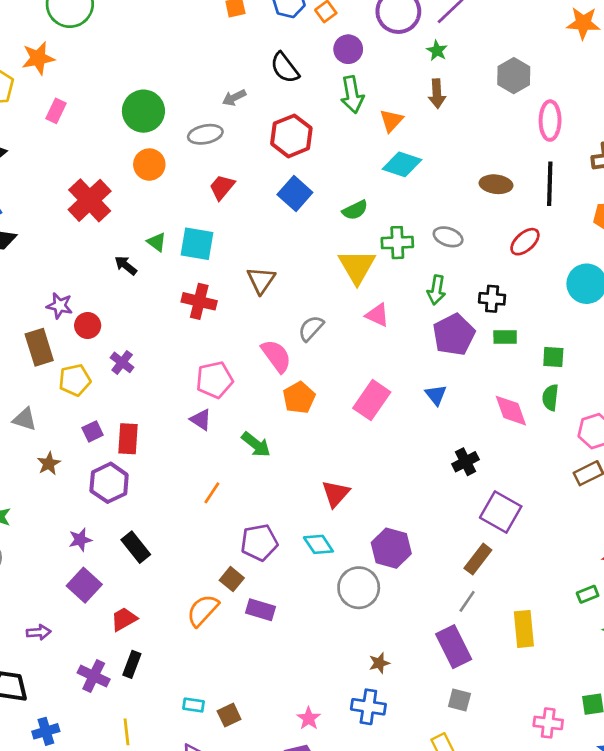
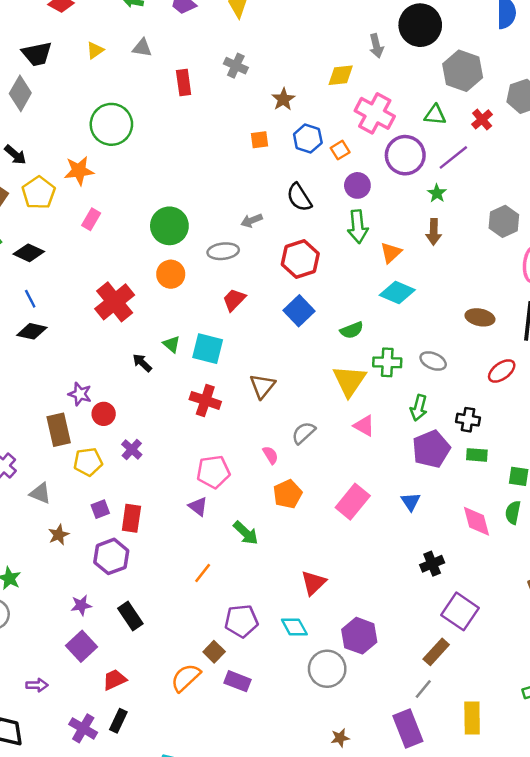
pink semicircle: (276, 356) -> (270, 455), size x0.6

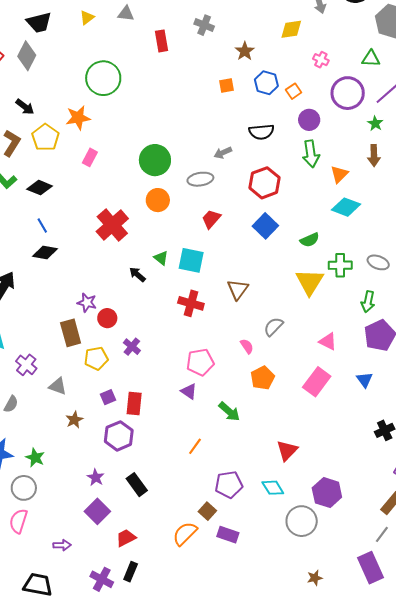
pink cross: (375, 113) -> (321, 60), size x0.5
black semicircle: (299, 197) -> (261, 132), turned -60
pink triangle: (364, 426) -> (328, 342), moved
purple star: (81, 605) -> (96, 477), turned -30

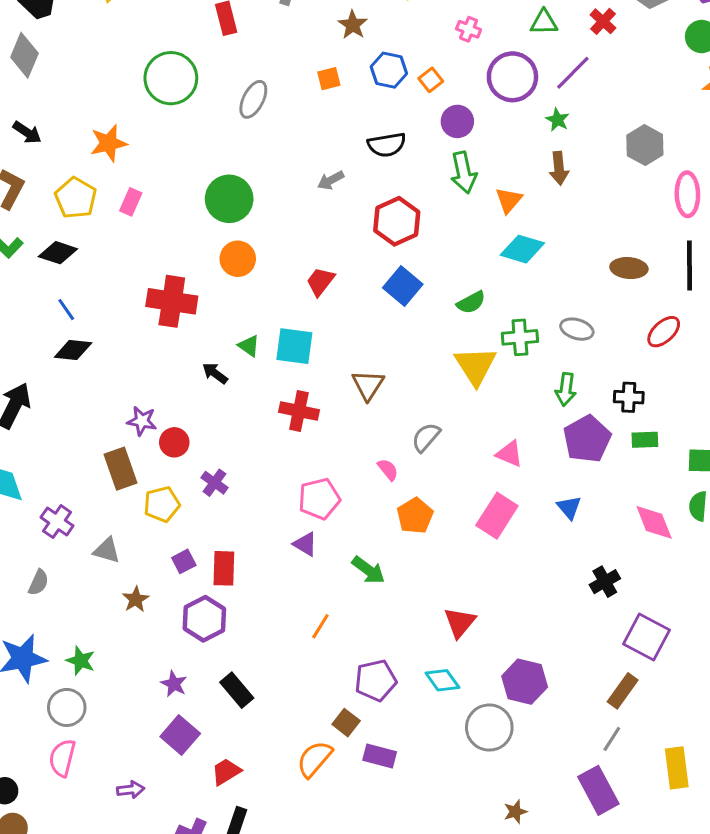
green circle: (103, 78) -> (171, 78), moved
yellow pentagon: (45, 137) -> (76, 198), moved
gray ellipse: (200, 179) -> (253, 99), moved, turned -50
red cross: (112, 225) -> (172, 301), turned -36

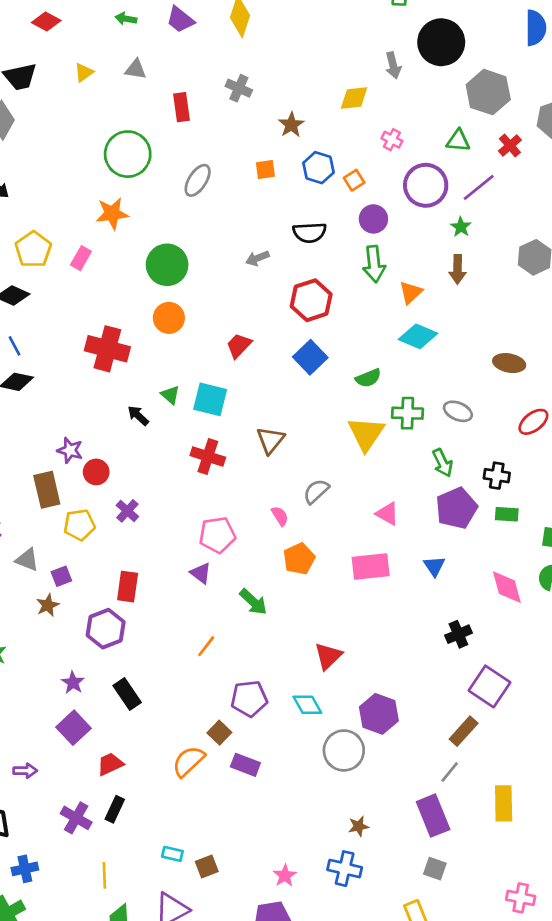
orange star: (109, 143) -> (112, 214), moved
green arrow: (566, 389) -> (443, 463), turned -40
pink rectangle: (497, 516) -> (371, 566), turned 45
purple square: (184, 561) -> (61, 576), moved

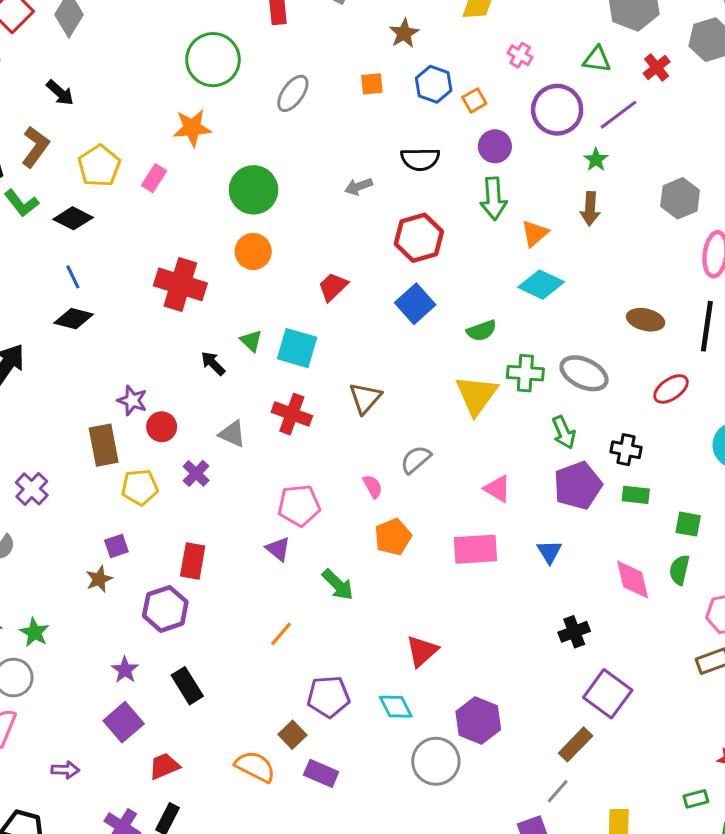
gray ellipse: (458, 411) -> (584, 373), size x1.4
gray triangle: (27, 560) -> (232, 434), moved
orange semicircle: (188, 761) -> (255, 767), turned 68

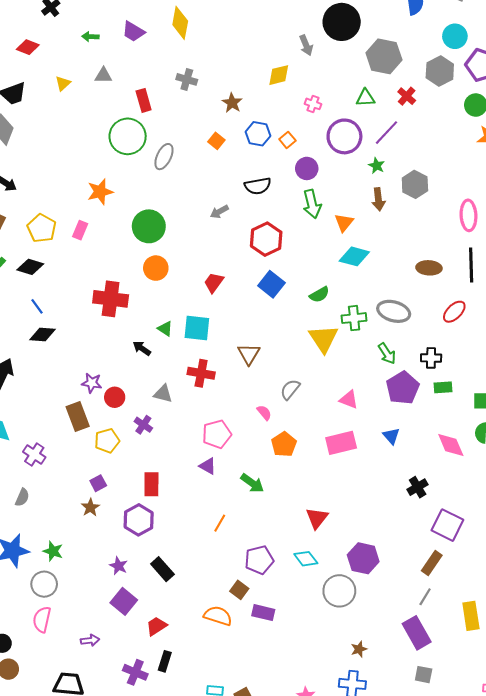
green circle: (213, 60) -> (128, 136), moved
orange square: (372, 84) -> (216, 141), turned -35
gray hexagon: (680, 198) -> (415, 184), moved

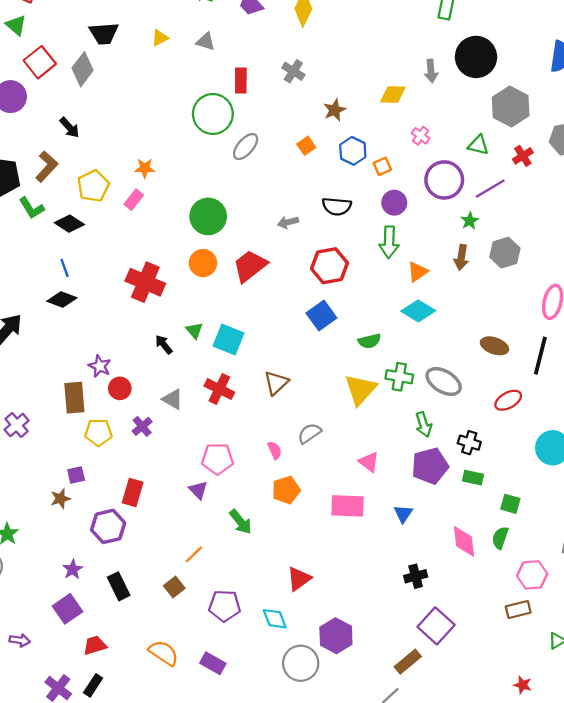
orange star: (100, 192) -> (145, 168), moved, size x0.7
red trapezoid: (214, 282) -> (250, 266), moved, size x1.5
brown square: (239, 590) -> (174, 587), moved

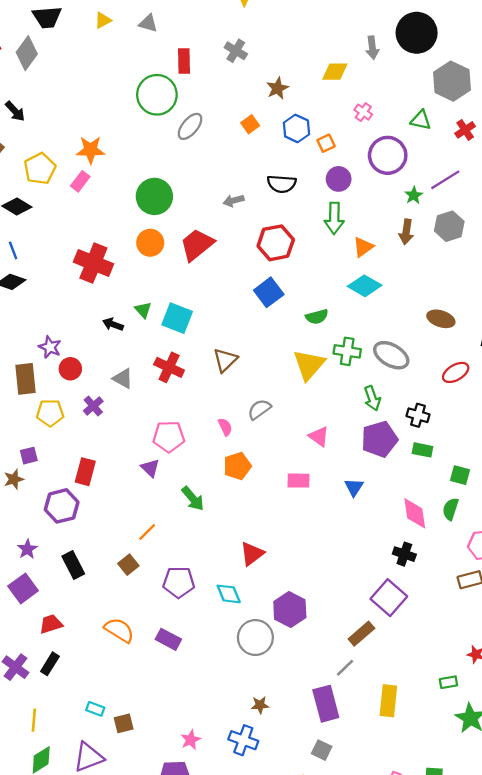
orange star: (145, 168) -> (91, 150), size x1.4
purple line: (490, 189) -> (445, 180), moved
black arrow: (164, 344) -> (113, 324), turned -30
pink rectangle: (348, 506) -> (299, 481), size x0.7
black cross: (416, 576) -> (404, 554), moved, turned 35

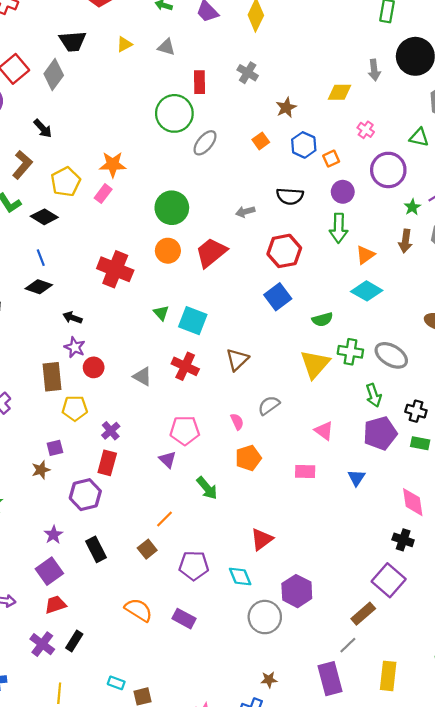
black arrow: (113, 324) -> (72, 318), moved
purple cross: (93, 406) -> (111, 431), moved
red trapezoid: (51, 624) -> (55, 605), moved

